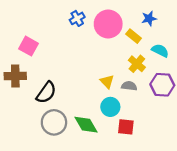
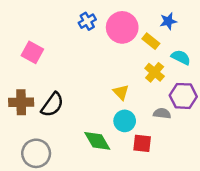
brown cross: (15, 76) -> (21, 102), moved
gray semicircle: (129, 86) -> (162, 113), moved
gray circle: (54, 122) -> (36, 153), moved

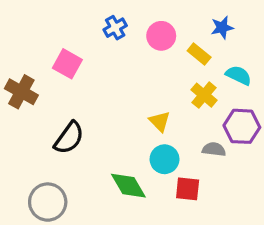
pink circle: (122, 27) -> (161, 36), size x0.7
pink square: (32, 52) -> (67, 64), moved
brown cross: (21, 102) -> (21, 92), moved, turned 30

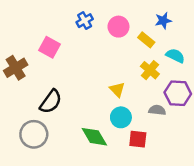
brown cross: (21, 92) -> (16, 68), turned 30
gray circle: (48, 202) -> (34, 134), moved

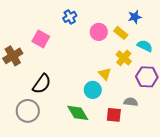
pink circle: (118, 27) -> (99, 32), moved
yellow triangle: (117, 90) -> (105, 74), moved
gray semicircle: (157, 110) -> (131, 102), moved
cyan circle: (121, 117) -> (93, 90), moved

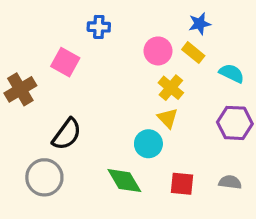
blue cross: (70, 17) -> (99, 27), moved, turned 32
blue star: (135, 17) -> (200, 24), moved
yellow cross: (124, 58) -> (171, 88), moved
gray semicircle: (131, 102) -> (230, 182), moved

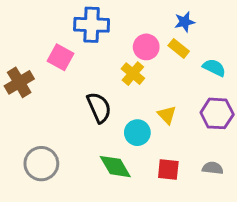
blue cross: (99, 27) -> (92, 25), size x1.6
yellow cross: (171, 88) -> (133, 74), moved
yellow triangle: (168, 118) -> (167, 115), moved
black semicircle: (67, 134) -> (99, 107), moved, turned -60

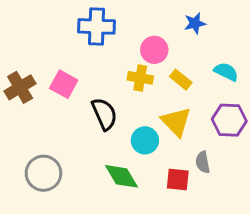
yellow rectangle: (179, 48) -> (181, 80), moved
pink square: (61, 57) -> (64, 84), moved
yellow cross: (133, 74) -> (140, 78), turned -30
yellow triangle: (167, 115) -> (176, 122), size x1.5
gray semicircle: (213, 168) -> (203, 162), moved, turned -108

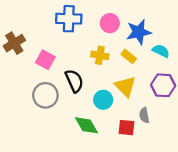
blue star: (195, 23) -> (139, 32), moved, size x1.6
pink circle: (154, 50) -> (110, 23), moved
brown cross: (20, 87) -> (14, 43), moved
gray circle: (43, 173) -> (45, 95), moved

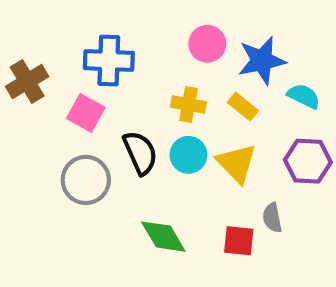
blue cross: (69, 19) -> (109, 61), moved
cyan circle: (103, 100) -> (188, 155), moved

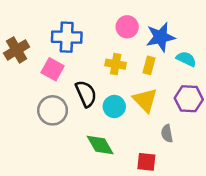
yellow rectangle: (243, 107) -> (149, 65), turned 66
cyan circle: (188, 155) -> (114, 107), moved
red square: (239, 241) -> (146, 162), moved

